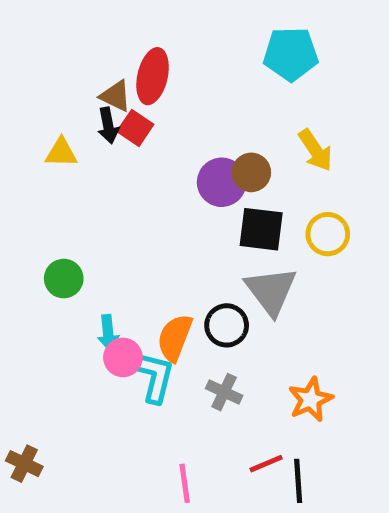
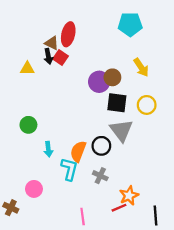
pink circle: (123, 357) -> (34, 189), moved
orange star: (310, 399) -> (129, 196), moved
black line: (298, 481) -> (156, 215), moved

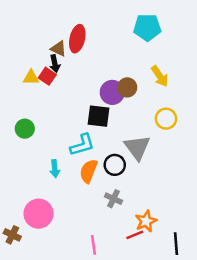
red square: (60, 57) -> (47, 76), moved
black square: (117, 103) -> (98, 116), moved
green circle: (28, 125) -> (25, 129), moved
cyan L-shape: (69, 169) -> (82, 145), moved, turned 60
pink circle: (34, 189) -> (39, 214), size x1.5

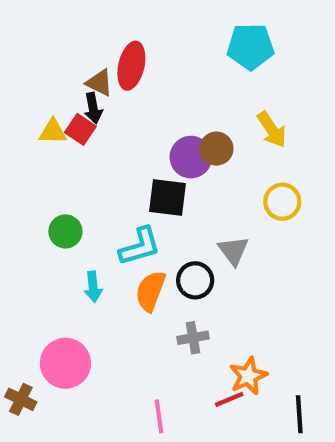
green circle: (25, 129) -> (65, 231), moved
gray triangle: (137, 147) -> (233, 251), size x0.7
gray cross: (113, 199) -> (193, 338), turned -35

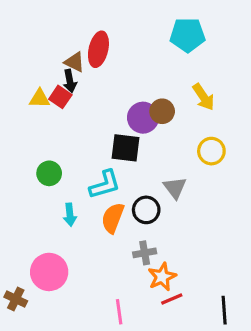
orange star: (248, 376) -> (162, 277), moved

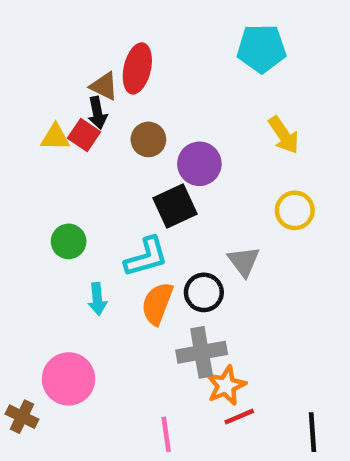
brown circle: (162, 111) -> (148, 139), moved
black square: (126, 148) -> (175, 206), turned -32
gray cross: (145, 253) -> (202, 352), size x1.5

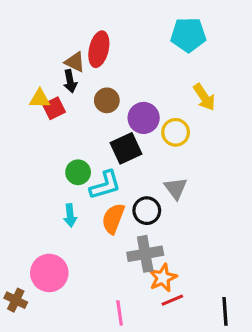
red square: (84, 135) -> (54, 108), moved, turned 30
yellow circle: (295, 210) -> (176, 132), moved
green circle: (69, 241) -> (78, 172), moved

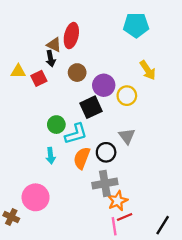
yellow triangle: (40, 99) -> (18, 71), moved
black line: (225, 311) -> (163, 225), turned 36
pink line: (120, 313) -> (114, 226), moved

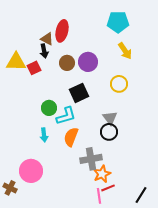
yellow arrow: (148, 70) -> (125, 51), moved
yellow triangle: (18, 71) -> (16, 62), size x1.5
purple circle: (104, 85) -> (88, 62), moved
yellow circle: (127, 96) -> (119, 84), moved
black circle: (106, 152) -> (109, 132), moved

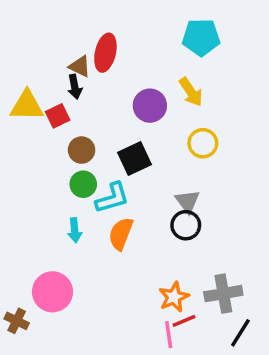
yellow arrow: (125, 51) -> (191, 92), moved
brown circle: (67, 63) -> (82, 150), moved
gray cross: (91, 159) -> (223, 294), moved

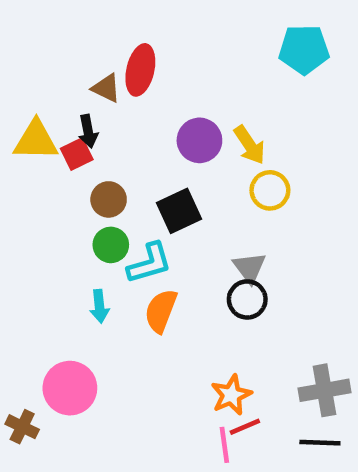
cyan pentagon: (201, 37) -> (304, 49), moved
black arrow: (75, 87) -> (88, 131), moved
yellow arrow: (191, 92) -> (249, 145), moved
gray cross: (223, 294) -> (324, 390), moved
black line: (240, 333) -> (320, 443), turned 60

